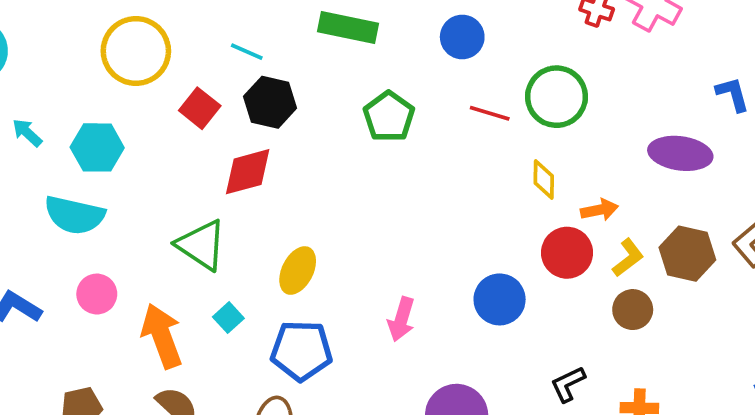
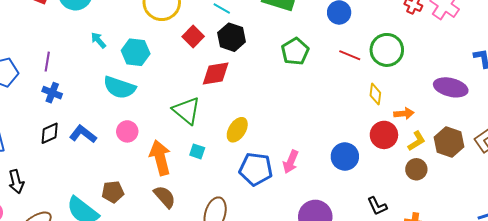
cyan square: (228, 318) -> (197, 151), turned -35
blue pentagon: (301, 351) -> (256, 169), moved
black L-shape: (568, 384) -> (377, 206), turned -95

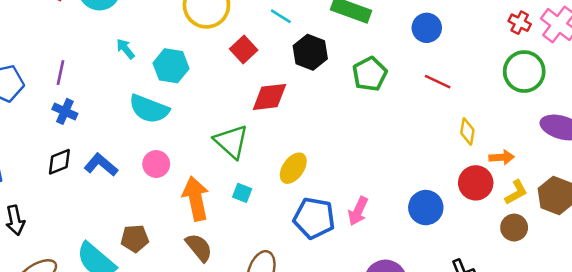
black hexagon: (232, 37) -> (310, 52), moved
green circle: (387, 50) -> (524, 72), moved

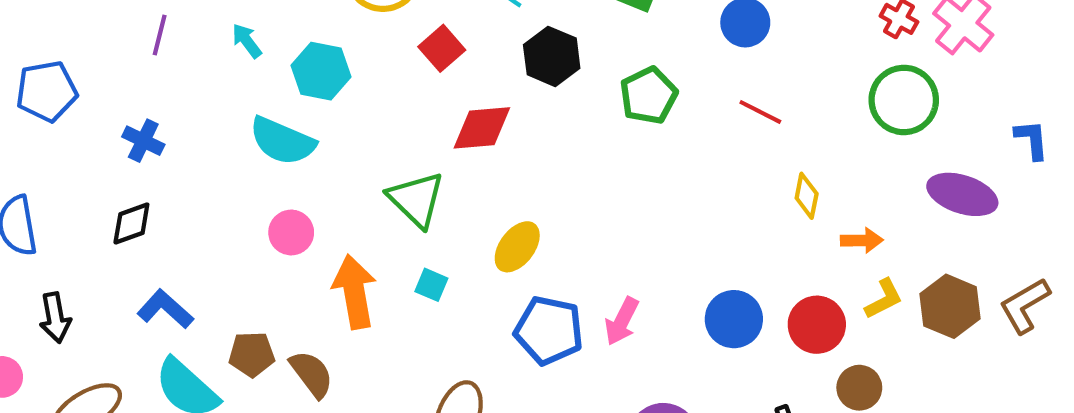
purple line: (60, 73) -> (160, 35), moved
blue L-shape: (101, 165) -> (165, 309), moved
red circle: (476, 183) -> (817, 325), moved
brown circle: (514, 228) -> (859, 388), moved
brown semicircle: (199, 248) -> (312, 374), moved

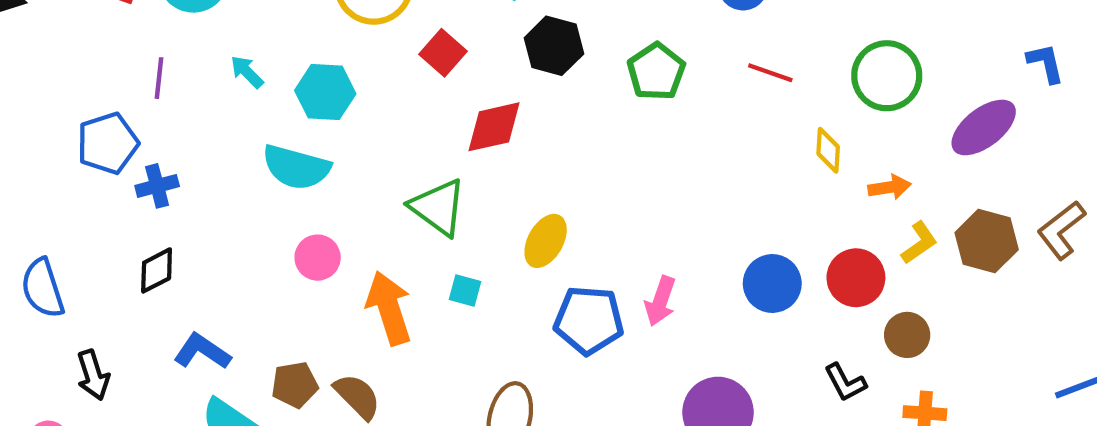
blue pentagon: (47, 91) -> (108, 143), moved
green circle: (904, 100) -> (887, 76), moved
blue cross: (143, 141) -> (157, 186), turned -33
purple ellipse: (962, 194) -> (984, 127), turned -48

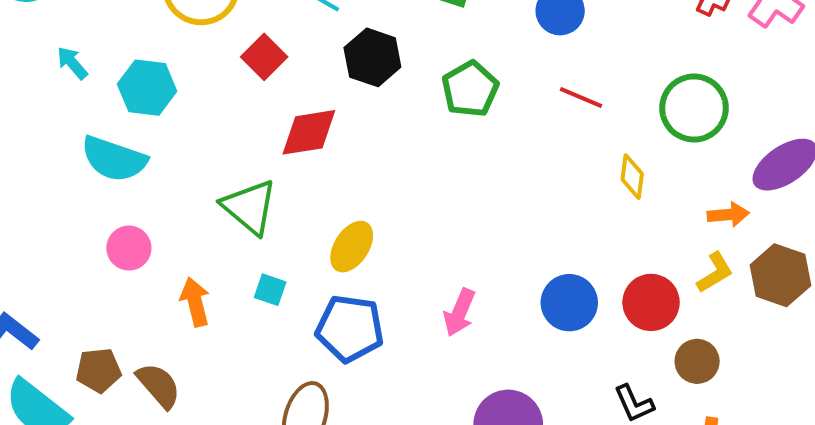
orange arrow: (889, 187) -> (728, 215), moved
orange arrow: (389, 308) -> (195, 302), size x0.7
blue pentagon: (589, 320) -> (350, 328), moved

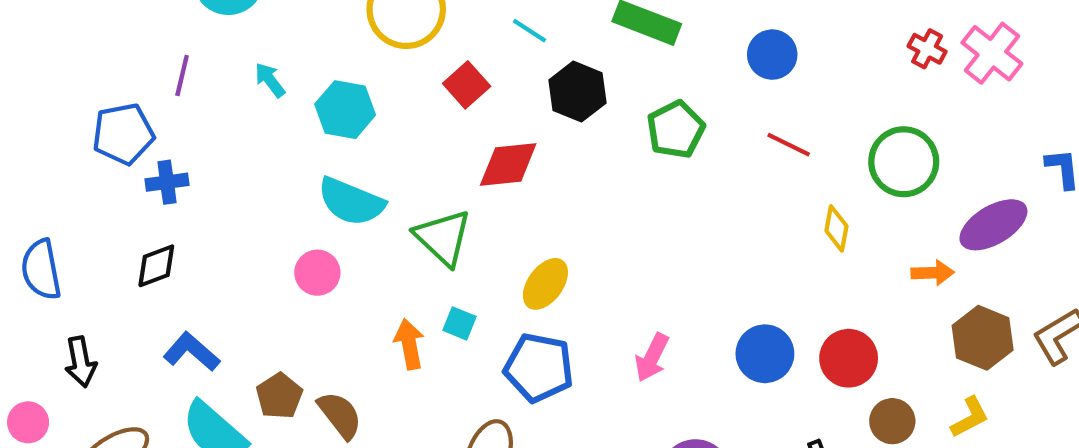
cyan semicircle: (114, 159) -> (351, 202), moved
yellow L-shape: (715, 273) -> (970, 417), moved
orange arrow: (195, 302) -> (409, 344), moved
brown pentagon: (99, 370) -> (279, 396), turned -30

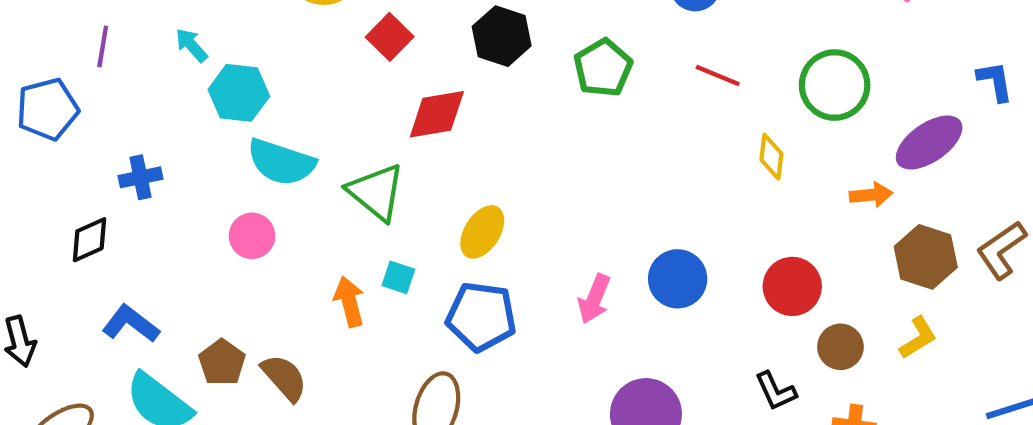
cyan hexagon: (345, 110) -> (239, 93), moved
blue cross: (167, 182) -> (141, 177), moved
blue circle: (765, 354) -> (678, 279), moved

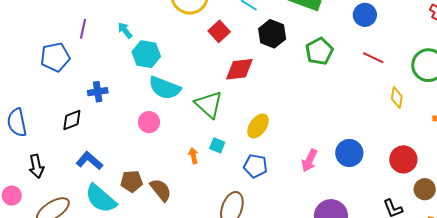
orange arrow: (349, 302) -> (193, 156), size x0.7
blue pentagon: (481, 317) -> (255, 166), size x0.7
brown pentagon: (222, 362) -> (132, 181), turned 30

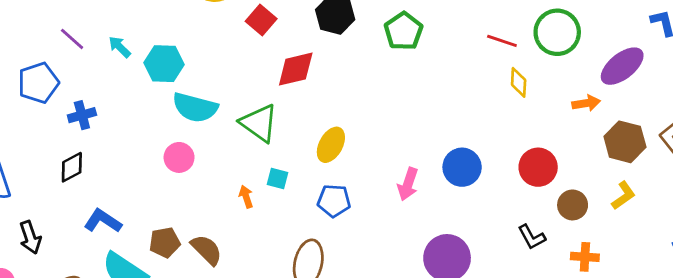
purple line: (83, 29) -> (72, 39), turned -54
cyan arrow: (125, 30) -> (120, 47), moved
red line: (373, 58) -> (502, 41), moved
blue cross: (98, 92) -> (82, 115), moved

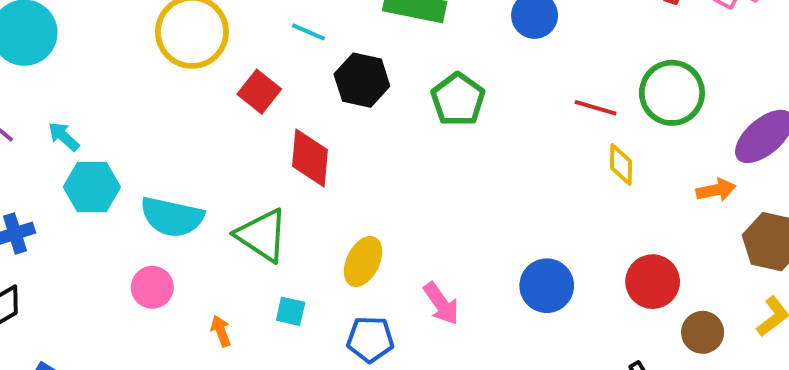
cyan hexagon: (164, 64) -> (92, 187), moved
red diamond: (296, 69) -> (310, 158), turned -69
pink arrow: (408, 184) -> (441, 304), moved, turned -52
orange arrow: (246, 197) -> (221, 331), moved

